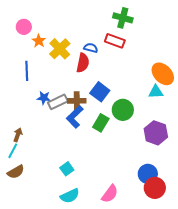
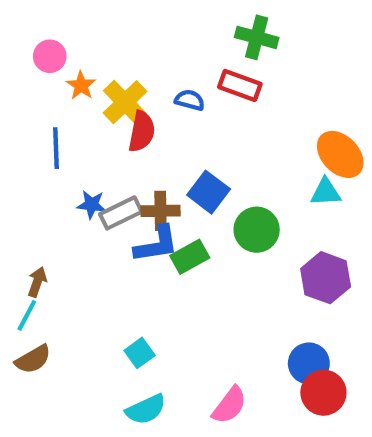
red semicircle: (83, 63) -> (142, 131), moved
blue L-shape: (75, 117) -> (156, 244), turned -145
green rectangle: (101, 123) -> (190, 257), moved, turned 30

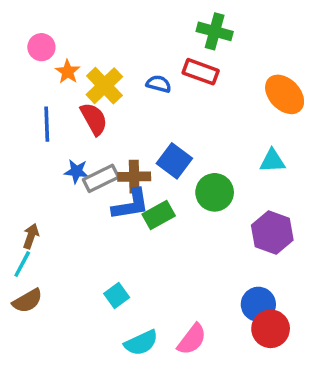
red semicircle: (142, 131) -> (94, 119), moved, turned -40
orange ellipse: (340, 154) -> (285, 94), moved
cyan semicircle: (146, 409) -> (141, 343), moved

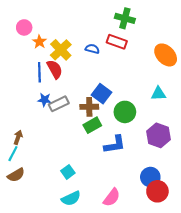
blue line: (47, 124) -> (39, 72), moved
brown cross: (134, 177) -> (89, 107), moved
blue L-shape: (131, 205) -> (115, 144), moved
cyan semicircle: (141, 343) -> (71, 198), moved

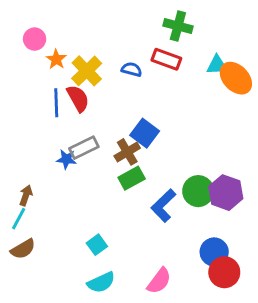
cyan triangle: (158, 94) -> (217, 65), moved
blue star: (44, 100) -> (66, 159), moved
brown cross: (89, 107) -> (127, 152), turned -30
green circle: (125, 112) -> (198, 191), moved
blue L-shape: (115, 144) -> (163, 206), turned 145

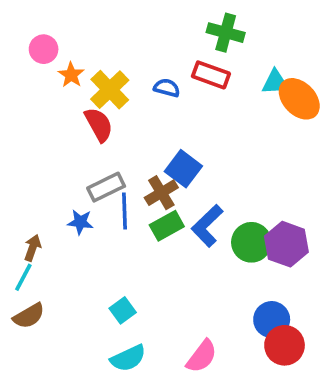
blue line: (56, 103) -> (124, 211), moved
blue star: (66, 159) -> (80, 222), moved
blue L-shape: (163, 206) -> (207, 226), moved

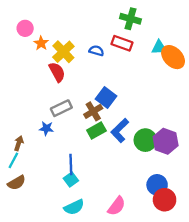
blue line: (124, 211) -> (71, 165), moved

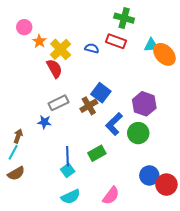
green rectangle: (96, 131) -> (97, 153), moved
purple hexagon: (166, 141) -> (144, 104), moved
red circle: (165, 200) -> (166, 185), moved

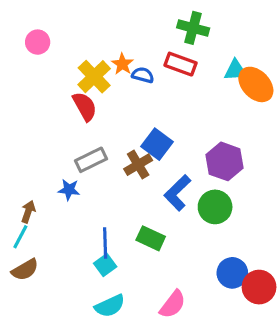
orange star: (39, 41) -> (122, 64), moved
green rectangle: (97, 153) -> (151, 238), turned 54

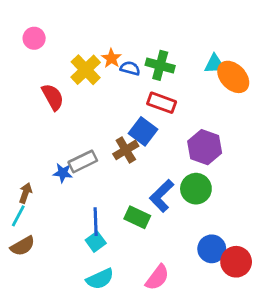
green cross: (193, 28) -> (160, 65), moved
red rectangle: (180, 64) -> (162, 103), moved
red semicircle: (85, 106) -> (53, 97), moved
gray rectangle: (91, 160) -> (83, 161), moved
blue L-shape: (177, 193) -> (162, 196), moved

